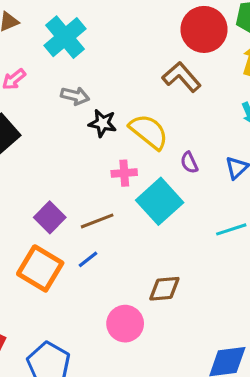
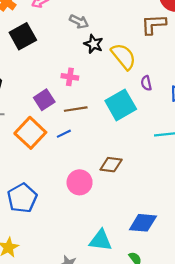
brown L-shape: (182, 77) -> (154, 24), turned -64
pink cross: (124, 173) -> (70, 77), moved

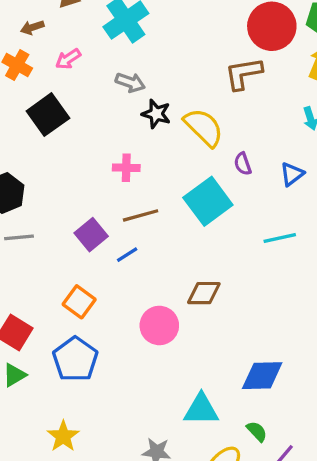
purple square: (44, 100) -> (91, 235), moved
orange square: (30, 133) -> (79, 302), moved, size x0.7

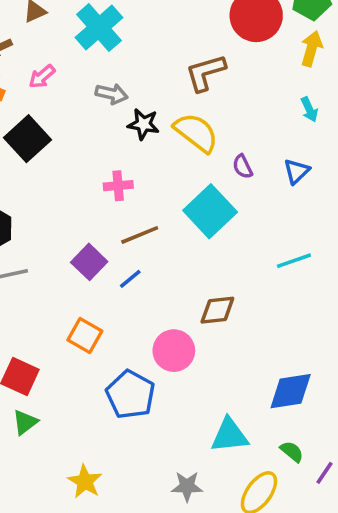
brown L-shape: (244, 74) -> (205, 73), moved
cyan line: (280, 238) -> (294, 261), moved
blue pentagon: (75, 359) -> (131, 395), moved

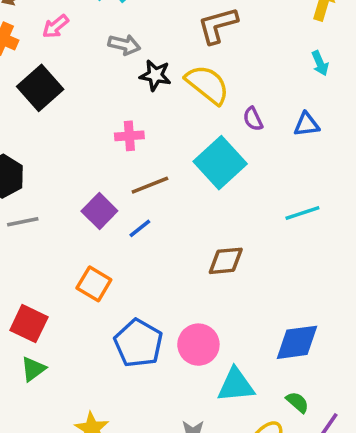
blue triangle: (297, 171) -> (306, 124), turned 36
pink circle: (174, 351) -> (198, 345), moved

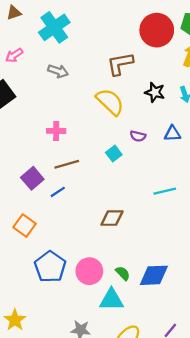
black star: (155, 75) -> (155, 92), moved
purple semicircle: (253, 119) -> (138, 136), moved, turned -56
cyan square: (220, 163) -> (114, 154), size x0.5
green semicircle: (297, 402) -> (123, 273), moved

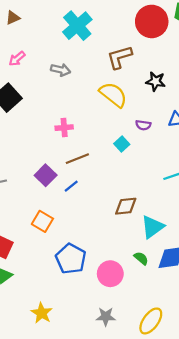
cyan cross: (54, 27) -> (77, 26), moved
pink circle: (89, 271) -> (110, 274), moved
cyan triangle: (111, 300) -> (152, 227), moved, turned -30

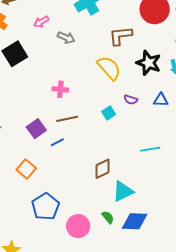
pink arrow: (17, 59) -> (41, 22), moved
black star: (156, 81) -> (149, 63), size x1.4
brown diamond: (126, 206) -> (102, 169), turned -30

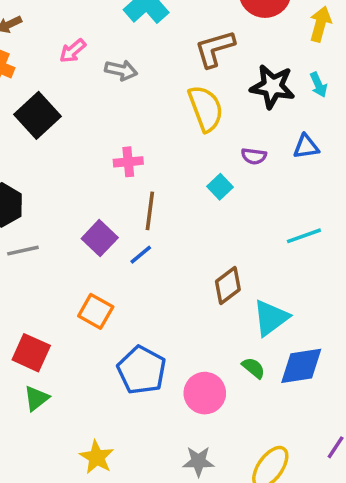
yellow semicircle: (109, 68) -> (206, 108), turned 32
brown line: (67, 119) -> (150, 211), turned -60

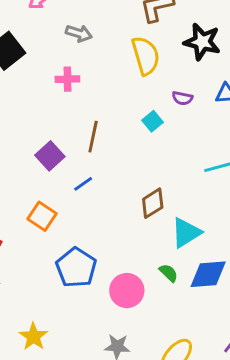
gray arrow: (121, 70) -> (79, 33), moved
pink cross: (128, 162) -> (67, 79), moved
blue line: (141, 255) -> (83, 184), moved

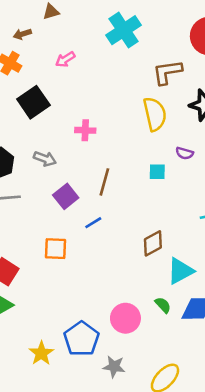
gray arrow: (79, 33) -> (45, 159), moved
cyan square: (153, 121) -> (157, 172), turned 36
orange square: (42, 216) -> (55, 249), turned -35
blue pentagon: (76, 268) -> (81, 339), moved

